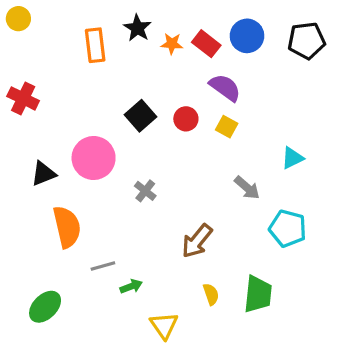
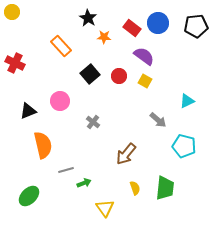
orange star: (172, 44) -> (104, 37), moved
orange rectangle: (95, 45) -> (61, 46), moved, turned -35
pink circle: (94, 158) -> (60, 101), size x0.7

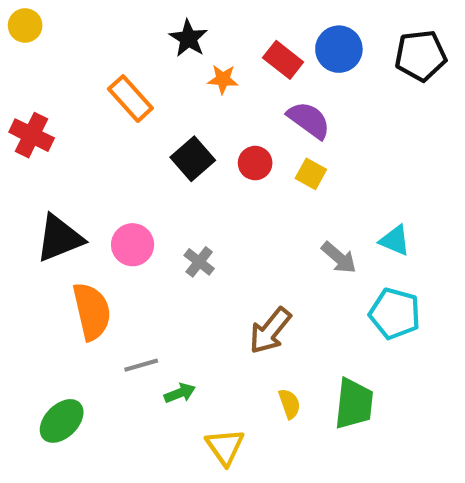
pink circle: (60, 101) -> (133, 245), moved
cyan triangle: (187, 101) -> (395, 240), moved, turned 49
black triangle: (28, 111) -> (59, 238), size x1.4

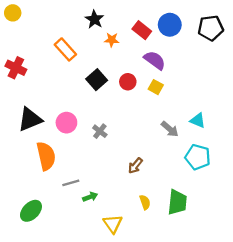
brown arrow: (270, 331) -> (135, 166), size x0.7

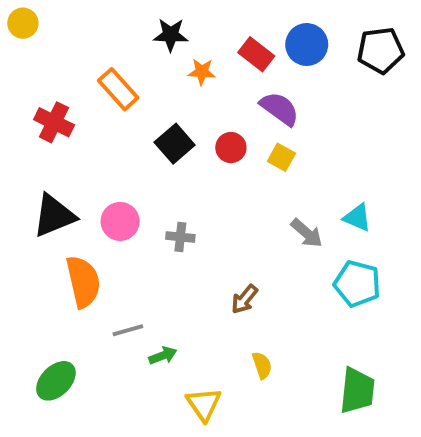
black star: (94, 19) -> (171, 35), turned -30
red cross: (16, 68) -> (54, 122), moved
gray cross: (100, 131) -> (180, 237), turned -32
green trapezoid: (177, 202) -> (357, 391), moved

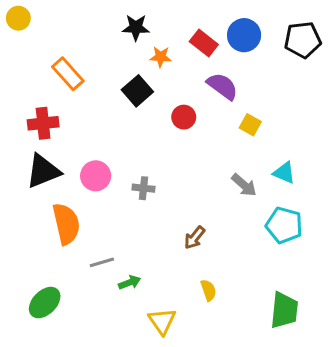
orange rectangle: (118, 89) -> (68, 74), moved
red cross: (54, 122) -> (43, 123), moved, turned -32
black square: (175, 144) -> (137, 91), moved
yellow square: (281, 157) -> (250, 125), moved

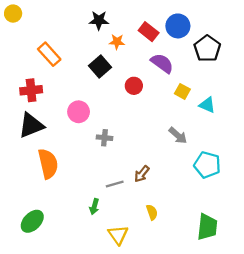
black pentagon: (303, 40) -> (207, 49), moved, turned -30
cyan triangle: (284, 173) -> (207, 105), moved
pink circle: (96, 176) -> (79, 112), moved
gray line: (102, 262) -> (115, 184), moved
green arrow: (130, 282) -> (94, 207), turned 126

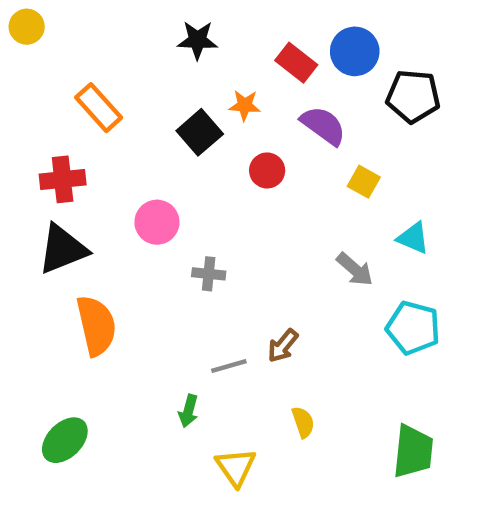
orange star: (117, 42) -> (245, 105), moved
black pentagon: (207, 49) -> (413, 96), turned -30
cyan triangle: (207, 105) -> (413, 238), moved

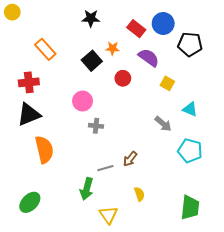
pink circle: (157, 222) -> (83, 101), moved
green arrow: (188, 411) -> (87, 189), size x1.5

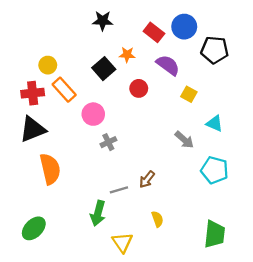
yellow circle: (12, 12) -> (48, 65), moved
orange rectangle: (45, 49) -> (64, 90), moved
gray cross: (96, 126) -> (108, 142), turned -32

